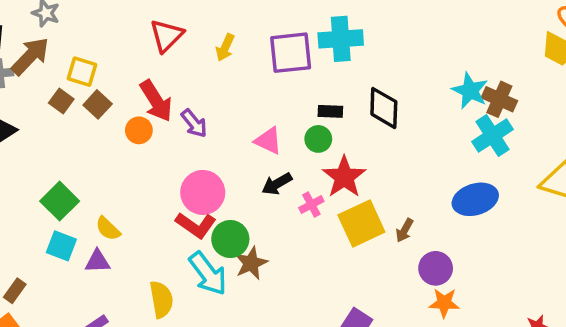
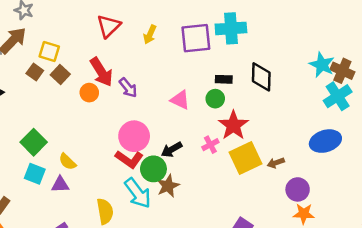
black arrow: (277, 184) -> (172, 150), moved
brown arrow: (405, 230) -> (276, 163), turned 42

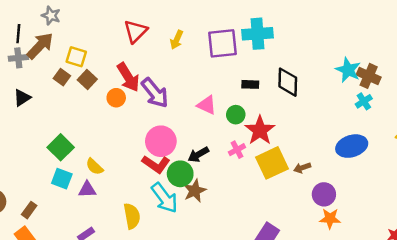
purple arrow: (128, 88) -> (155, 93), size x1.5
cyan cross: (338, 96) -> (364, 101), size x0.6
green circle: (215, 99) -> (236, 115), moved

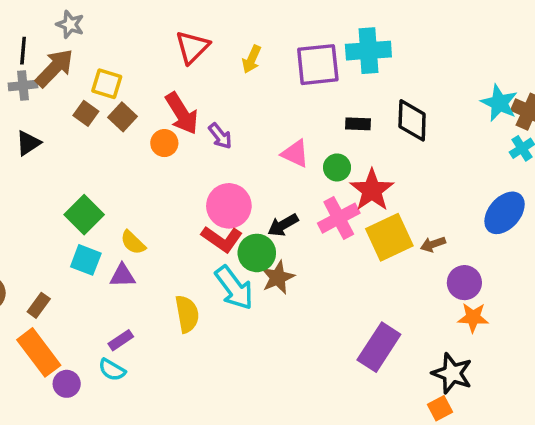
purple arrow: (155, 93) -> (220, 136), size x0.6
blue ellipse: (352, 146) -> (505, 213), turned -32
pink cross: (237, 150) -> (339, 218), size x1.6

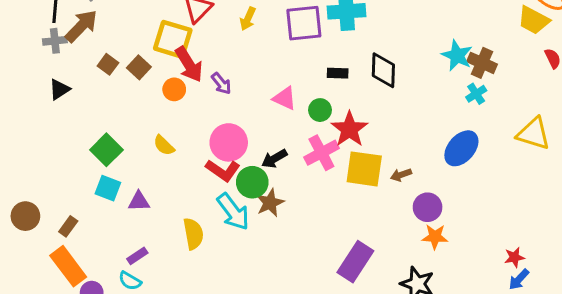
yellow square: (107, 84) -> (173, 39), moved, size x1.5
yellow square: (389, 237) -> (364, 169), turned 33
yellow semicircle: (133, 242) -> (164, 145), moved

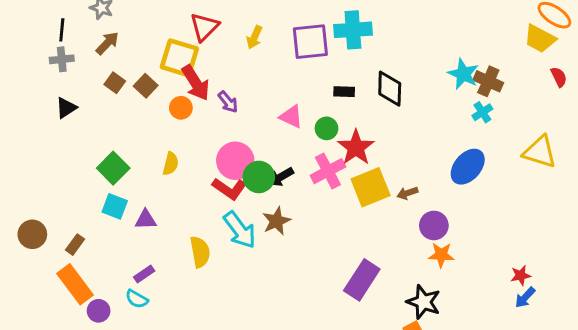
brown arrow: (81, 26) -> (107, 43), moved, size x0.7
yellow semicircle: (164, 145) -> (171, 164), turned -120
yellow square: (364, 169) -> (371, 187), turned -30
green circle: (252, 182) -> (259, 177), moved

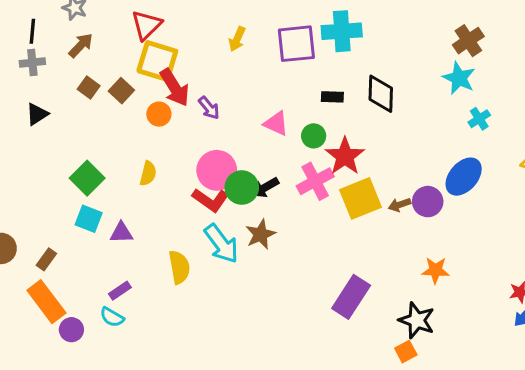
red triangle: (204, 27) -> (146, 25), moved
brown cross: (488, 81) -> (468, 41), moved, turned 32
purple circle: (434, 225) -> (428, 202), moved

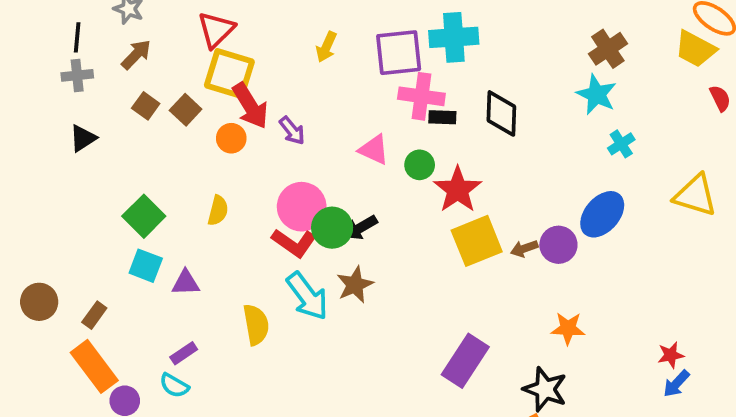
pink cross: (315, 181) -> (421, 96), moved, turned 36

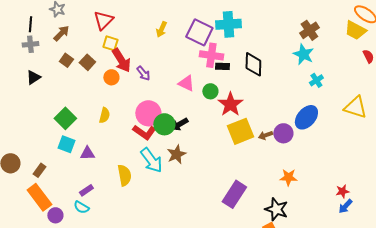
purple square: (399, 53) -> (199, 32), turned 32
yellow square: (229, 74) -> (110, 43), size x0.6

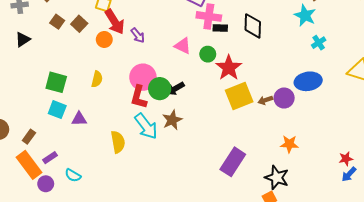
blue ellipse: (306, 117) -> (308, 81), turned 40
green square: (65, 118) -> (56, 82), turned -30
red L-shape: (144, 132) -> (139, 97), turned 70
purple rectangle: (86, 190) -> (50, 158), moved

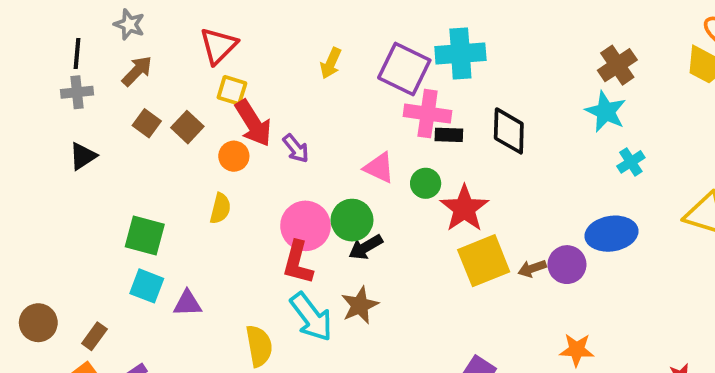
yellow semicircle: (97, 79) -> (220, 208), moved
green circle: (160, 89) -> (352, 220), moved

